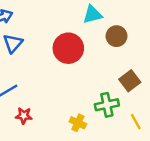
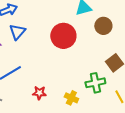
red star: (24, 116) -> (39, 93), moved

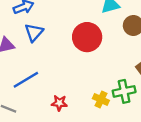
yellow cross: (71, 98) -> (101, 99), moved

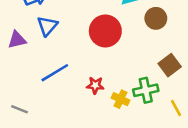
blue line: (26, 80) -> (55, 73), moved
red star: (59, 103) -> (95, 85), moved

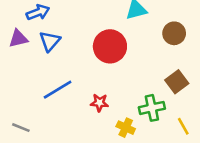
brown circle: (156, 18) -> (174, 33), moved
purple triangle: (17, 40) -> (18, 39), moved
yellow cross: (120, 99) -> (126, 128), moved

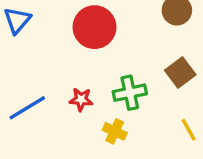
blue line: (58, 90) -> (27, 108), moved
green cross: (152, 108) -> (130, 93), moved

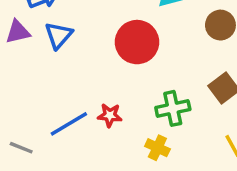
red star: (81, 99) -> (110, 115), moved

